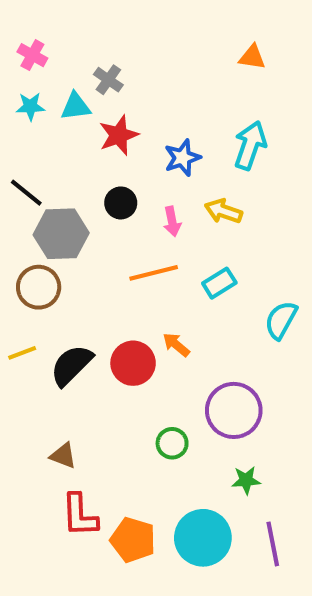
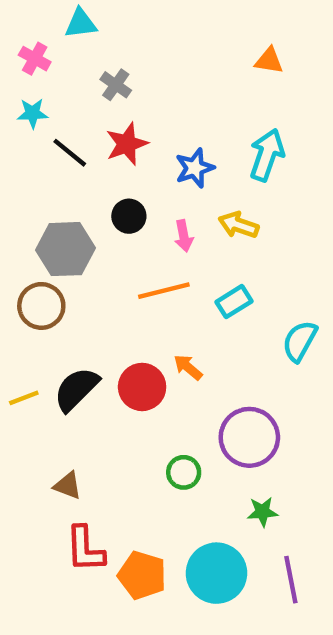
cyan triangle: (76, 106) -> (81, 23), moved
black line: (26, 193) -> (70, 153), moved
yellow line: (22, 353) -> (24, 398), moved

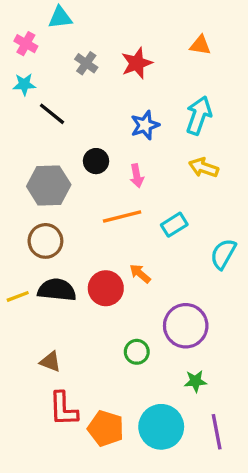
red star: (127, 144) -> (137, 63), moved
yellow arrow: (238, 225) -> (204, 168), moved
brown circle: (41, 306) -> (45, 241), moved
black semicircle: (76, 389) -> (57, 290), turned 51

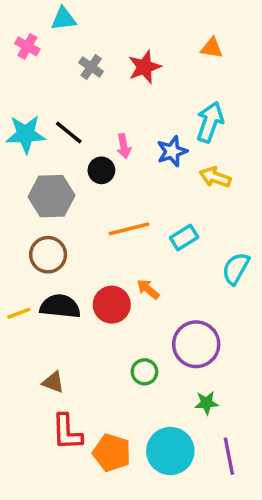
cyan star: (24, 84) -> (26, 134), moved, size x1.6
black line: (52, 114) -> (69, 132), moved
blue star: (145, 125) -> (172, 151), moved
pink arrow: (137, 176) -> (124, 146), moved

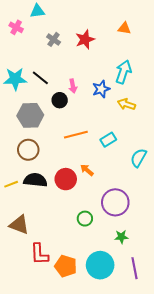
brown triangle: (53, 382) -> (19, 225), moved, size x1.5

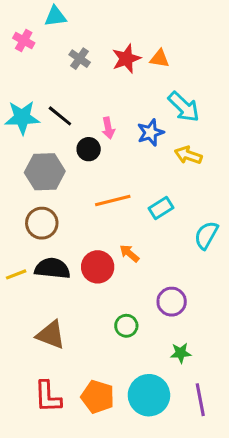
orange triangle: (124, 28) -> (160, 59), moved
cyan arrow: (123, 72) -> (184, 107), turned 115
purple circle: (115, 202) -> (172, 302), size x0.7
brown triangle: (19, 225) -> (51, 335), moved
red L-shape: (39, 254) -> (48, 397), moved

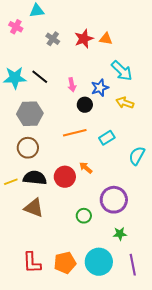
black circle: (89, 149) -> (85, 105), moved
purple circle: (172, 302) -> (114, 200), size x1.4
brown triangle: (51, 335) -> (34, 208), moved
orange pentagon: (98, 397) -> (65, 263), turned -30

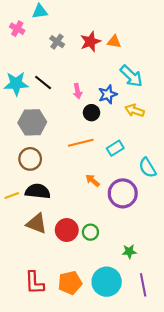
cyan semicircle: (137, 156) -> (147, 168), turned -60
red circle: (65, 177) -> (67, 230), moved
purple circle: (114, 200) -> (123, 193), moved

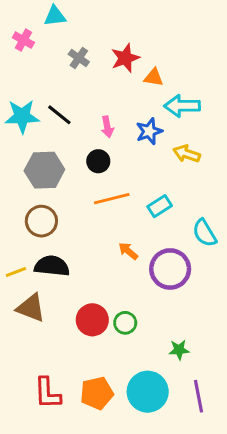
orange triangle: (114, 42) -> (154, 77), moved
cyan arrow: (131, 76) -> (182, 106), turned 135
black circle: (92, 113) -> (98, 161), moved
brown triangle: (37, 224) -> (31, 308), moved

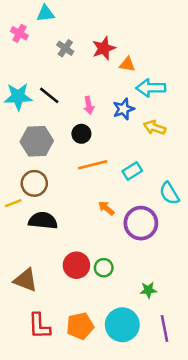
yellow line: (16, 272) -> (13, 203), moved
brown triangle: (31, 308) -> (26, 280), moved

